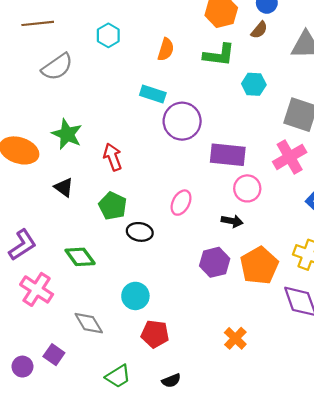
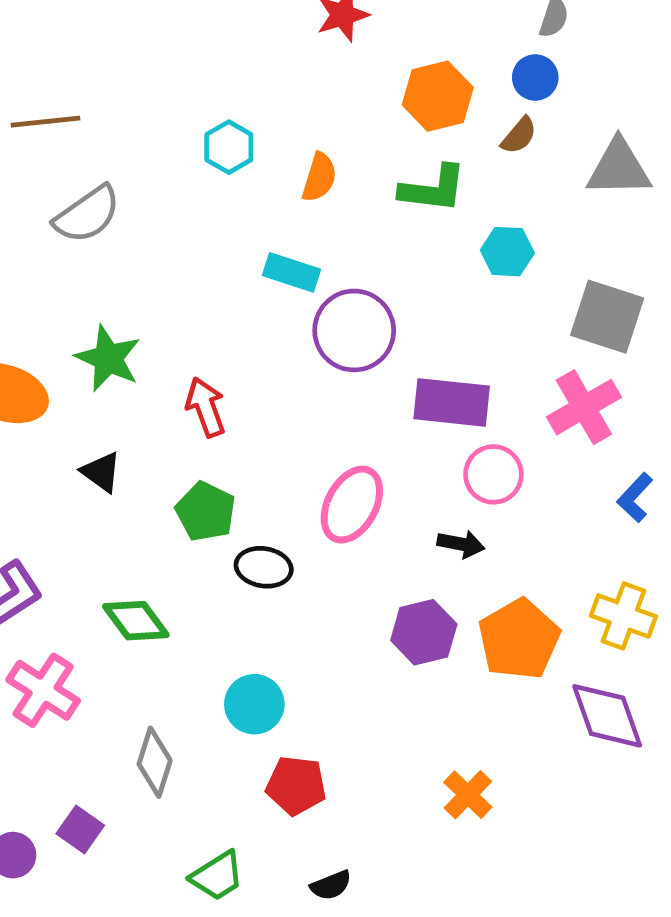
cyan hexagon: (108, 35) -> (229, 147), moved
pink ellipse: (181, 203) -> (352, 505), size x1.4
gray diamond: (89, 323) -> (155, 762), turned 48

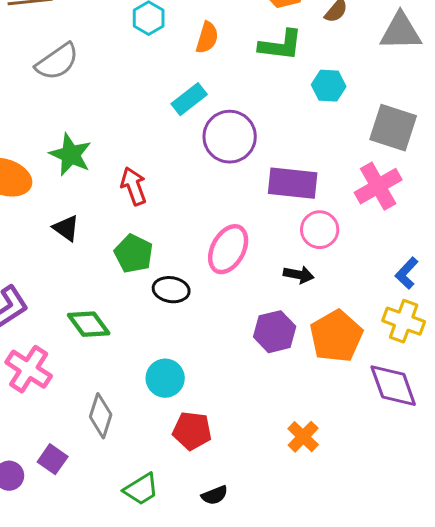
cyan rectangle: (291, 272) -> (189, 99), turned -56
blue L-shape: (635, 498) -> (407, 273), moved

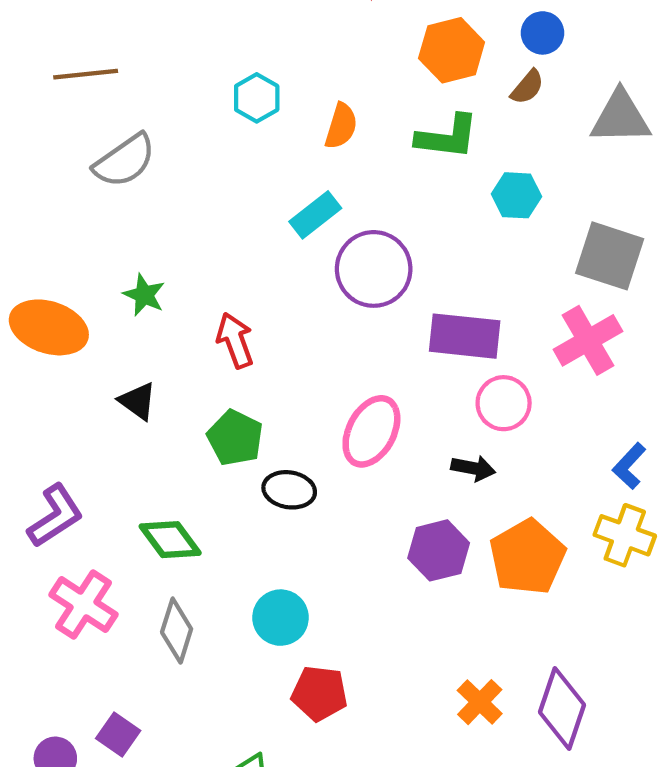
green star: (71, 155) -> (144, 295), size x0.7
purple diamond: (393, 386) -> (562, 709), moved, turned 38
gray diamond: (101, 416) -> (177, 631), moved

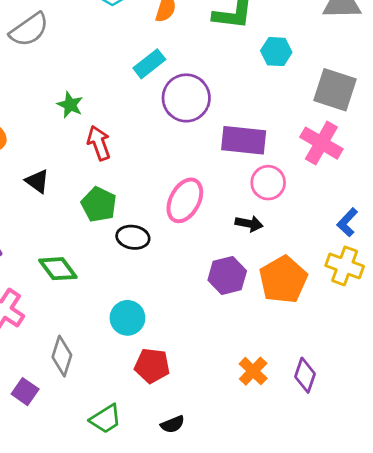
green star: (144, 295) -> (70, 105), moved
pink cross: (588, 340) -> (321, 143), turned -30
gray diamond: (177, 631) -> (62, 356), moved
purple diamond: (562, 709) -> (305, 375), size x0.7

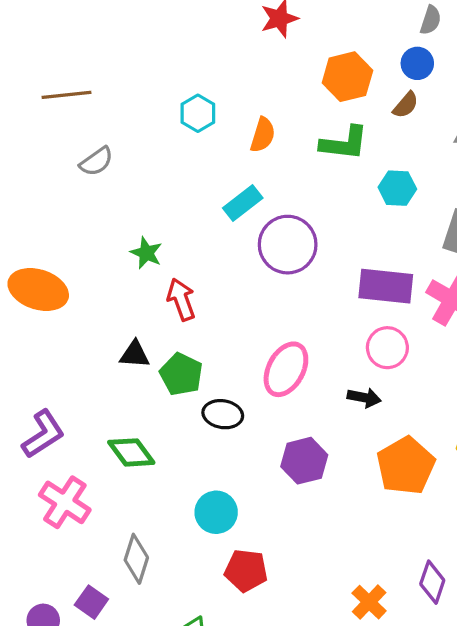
gray semicircle: (29, 30) -> (96, 161), size x0.7
purple rectangle: (244, 140) -> (386, 286), moved
black triangle: (37, 181) -> (135, 354), moved, turned -32
purple hexagon: (227, 275) -> (304, 461), moved
orange cross: (253, 371) -> (369, 602), moved

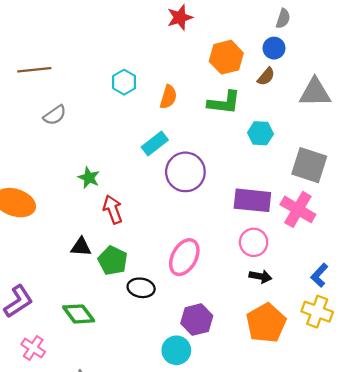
black arrow: (364, 398) -> (260, 276), moved
pink cross: (65, 502) -> (33, 348), size x0.7
cyan circle: (216, 512) -> (176, 350), moved

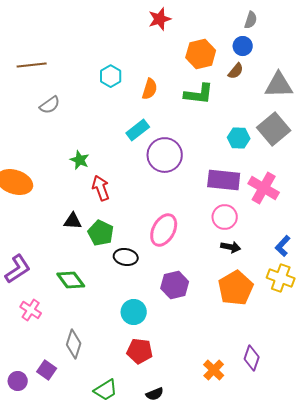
cyan hexagon: (260, 133) -> (239, 138), moved
gray square: (309, 165) -> (274, 129), moved, turned 32
cyan circle: (176, 350) -> (134, 312), moved

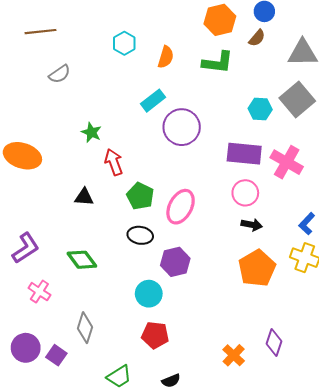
green pentagon: (101, 233) -> (140, 196), moved
purple hexagon: (175, 285) -> (175, 262), moved
purple circle: (18, 381) -> (26, 348), moved, size x1.4

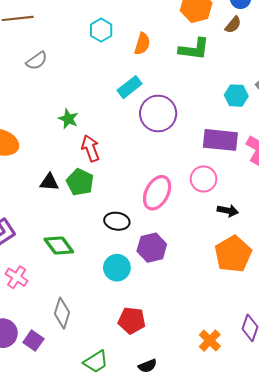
pink circle: (245, 193) -> (204, 179), moved
green pentagon: (140, 196) -> (80, 182), moved
black triangle: (84, 197) -> (49, 182), moved
cyan circle: (149, 294) -> (117, 268), moved

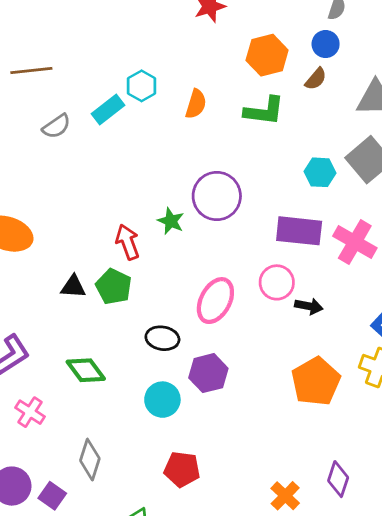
cyan rectangle: (130, 87) -> (108, 110), moved
green star: (68, 119) -> (171, 221), moved
black arrow: (228, 211) -> (309, 306), moved

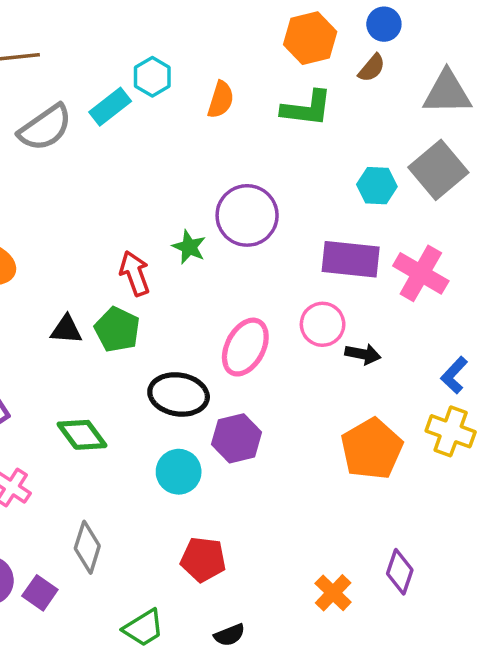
gray semicircle: (56, 126) -> (45, 128), size x1.5
black ellipse: (162, 338) -> (179, 394), size x1.4

